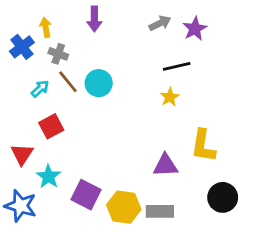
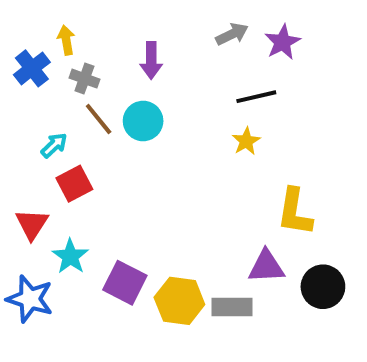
purple arrow: (94, 19) -> (151, 60), moved
cyan arrow: (40, 89) -> (54, 145), moved
purple triangle: (166, 165) -> (266, 267), moved

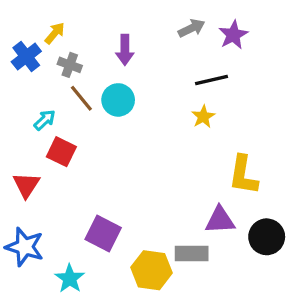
yellow arrow: (66, 40) -> (55, 33), turned 50
red square: (74, 184) -> (61, 152), turned -36
cyan star: (70, 256) -> (70, 279), moved
yellow hexagon: (179, 301) -> (152, 270), moved

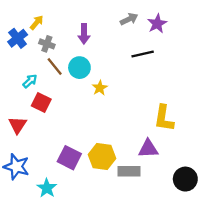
yellow star: (203, 117) -> (100, 88), moved
black circle: (267, 237) -> (185, 179), moved
yellow hexagon: (152, 270) -> (102, 157), moved

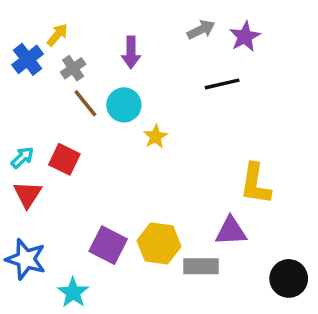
gray cross: (47, 44) -> (73, 68), turned 35
cyan arrow: (30, 81) -> (22, 158), moved

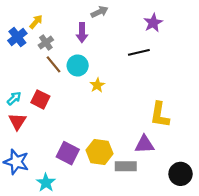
gray arrow: (201, 30) -> (100, 12), moved

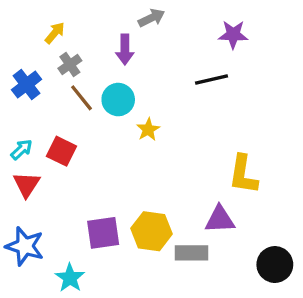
purple star: (153, 23) -> (233, 35), turned 30
blue cross: (17, 37) -> (27, 85), moved
purple square: (68, 153) -> (103, 233), turned -35

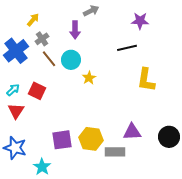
blue cross: (27, 85) -> (16, 51), size x1.4
yellow L-shape: (243, 175) -> (146, 80), moved
black circle: (275, 265) -> (169, 137), moved

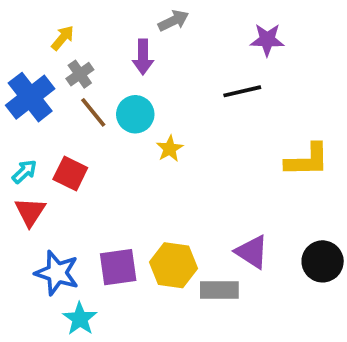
yellow L-shape: (146, 80) -> (307, 160), moved, turned -100
purple triangle: (132, 132) -> (252, 252), turned 36
blue star: (15, 148) -> (57, 273), moved

